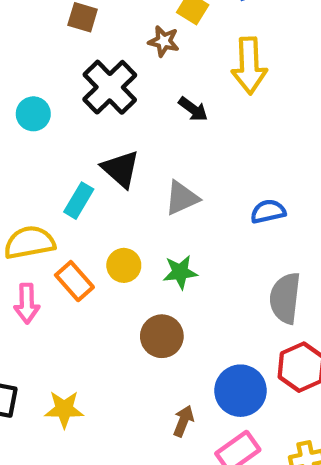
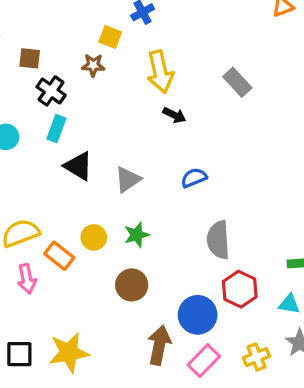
black cross: (110, 87) -> (51, 91), moved, size x0.7
black arrow: (193, 109) -> (174, 115), moved
cyan rectangle: (79, 201) -> (56, 129), moved
yellow star: (64, 409) -> (69, 353), size x1.4
brown arrow: (183, 421) -> (159, 345), size x1.6

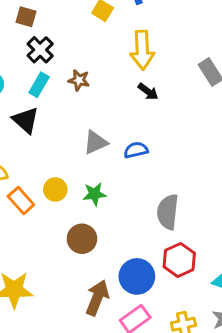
brown star: (93, 65) -> (79, 80), moved
black triangle: (78, 166) -> (26, 120), moved
blue semicircle: (194, 178) -> (136, 150), moved

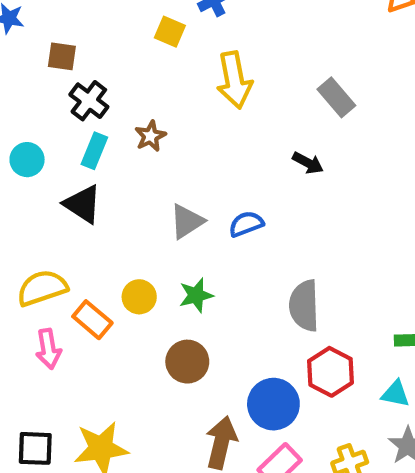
brown star: (79, 80) -> (150, 136), turned -30
black arrow: (148, 92) -> (308, 163), moved

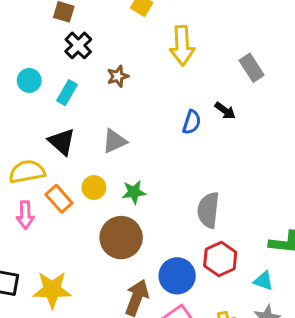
cyan rectangle: (94, 151) -> (67, 93), moved
black triangle: (83, 204) -> (62, 142), moved
gray triangle: (187, 221) -> (114, 141), moved
blue semicircle: (246, 224) -> (192, 122), moved, turned 120
brown circle: (187, 362) -> (121, 238), size x1.4

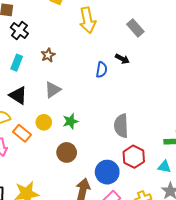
brown star: (118, 76) -> (48, 55), moved
brown circle: (121, 238) -> (67, 152), size x0.7

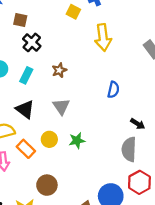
black arrow: (122, 59) -> (138, 124), moved
gray triangle: (53, 90) -> (61, 106), turned -36
brown circle: (67, 152) -> (47, 185), moved

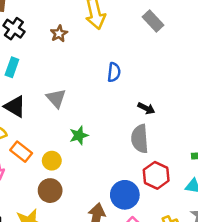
brown star: (59, 70) -> (59, 34), moved
yellow circle: (49, 139) -> (52, 161), moved

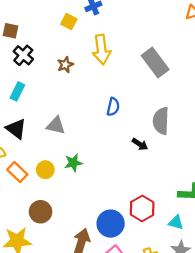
gray rectangle: (153, 21) -> (155, 62), size x1.4
gray triangle: (56, 98) -> (56, 125), turned -42
gray semicircle: (140, 139) -> (161, 121), moved
yellow circle: (52, 161) -> (45, 170), moved

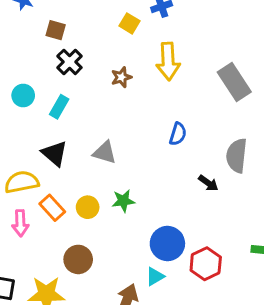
cyan triangle: (176, 222) -> (155, 276), moved, turned -49
blue circle: (111, 224) -> (167, 243), moved

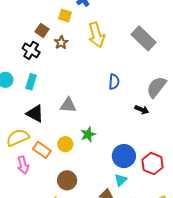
brown square: (56, 30) -> (42, 30), moved, turned 32
brown star: (121, 77) -> (61, 43), moved
gray semicircle: (237, 156) -> (156, 87), turned 45

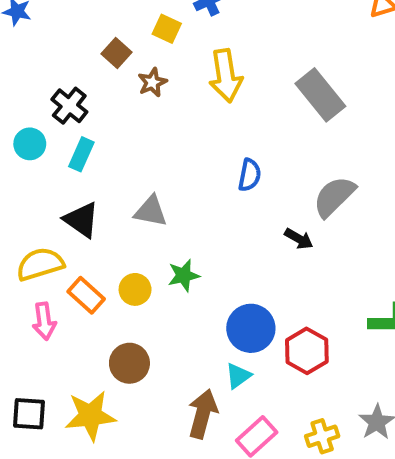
black cross: (31, 50) -> (69, 106), moved

